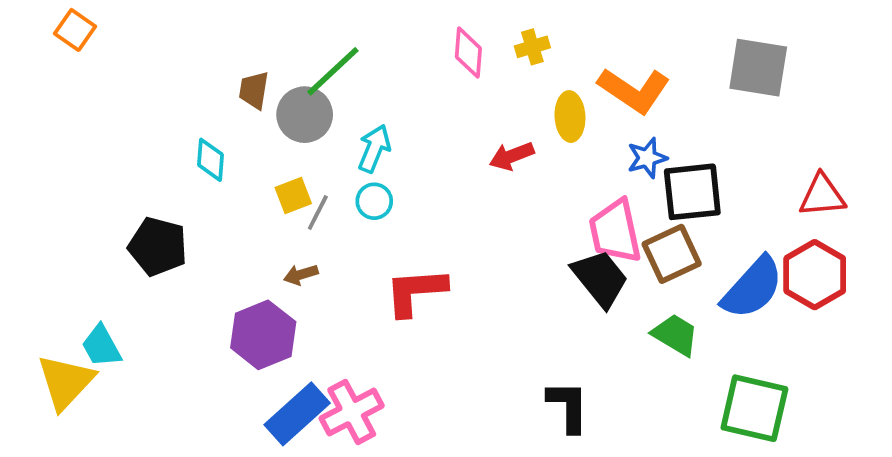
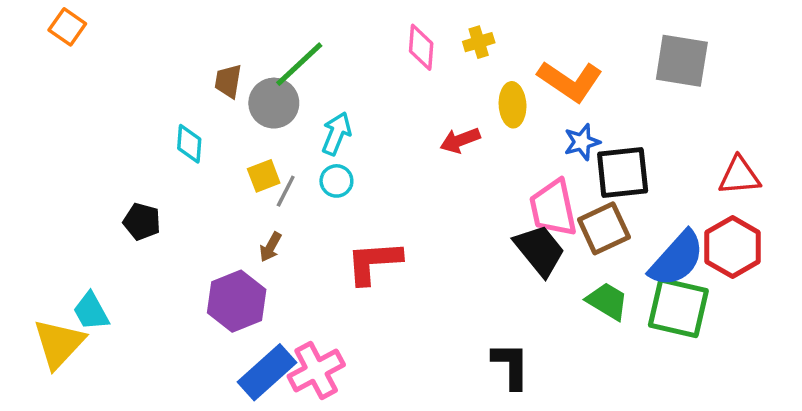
black pentagon: (158, 246) -> (142, 222), size x0.7
brown arrow: (301, 275) -> (270, 247), turned -44
green square: (754, 408) -> (678, 308), moved

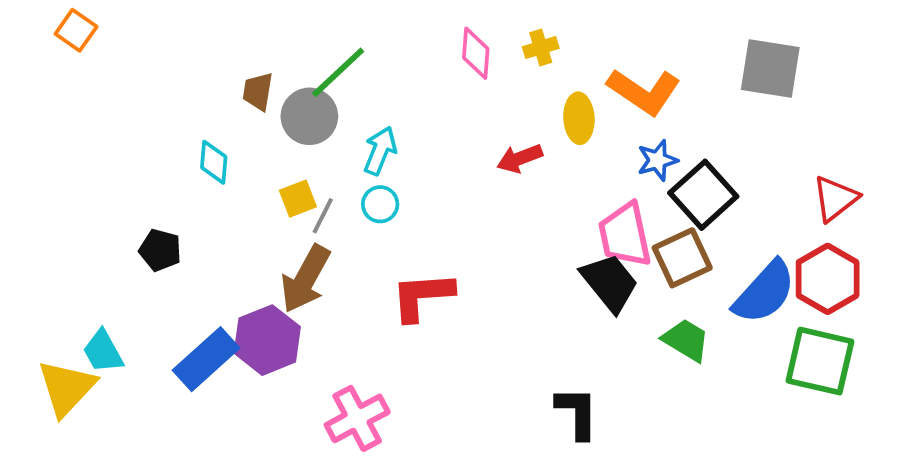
black square: (623, 172) -> (703, 195), turned -36
red triangle: (739, 176) -> (835, 199), turned -33
brown arrow: (270, 247) -> (306, 279), size x2.0
green square: (678, 308) -> (820, 361), moved
blue rectangle: (267, 372) -> (206, 359), moved

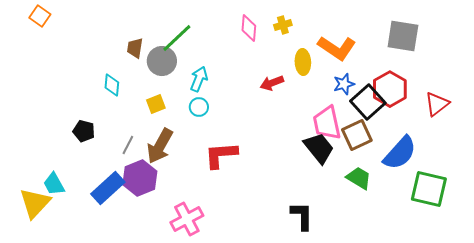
gray line: (323, 216) -> (128, 145), moved
red hexagon: (828, 279) -> (390, 89), moved

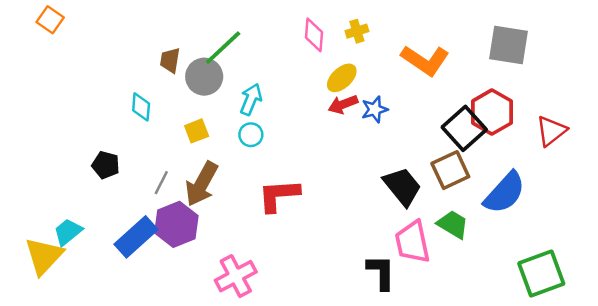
yellow ellipse: (303, 62) -> (342, 78), moved, turned 50
blue star: (344, 84) -> (375, 109), moved
pink trapezoid: (327, 123) -> (412, 242), moved
cyan trapezoid: (54, 184) -> (68, 232), turned 80
green square: (429, 189) -> (541, 274), moved, turned -33

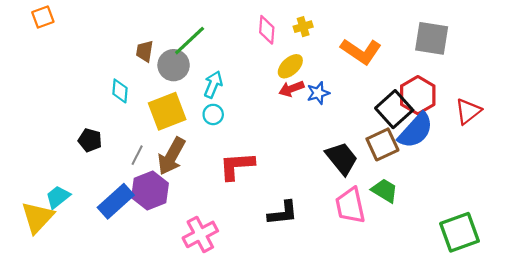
orange square: (50, 20) -> (43, 17), turned 35
yellow square: (197, 131) -> (167, 111), size x1.8
blue semicircle: (505, 193) -> (416, 131), moved
black L-shape: (381, 272) -> (283, 213), moved, turned 84

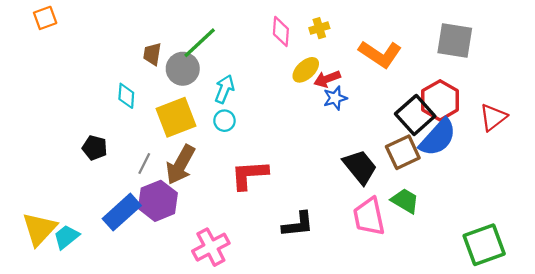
red arrow: (291, 89) -> (327, 79), moved
cyan trapezoid: (58, 197) -> (66, 237), moved

